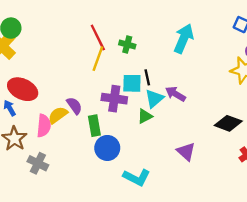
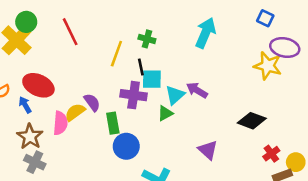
red line: (98, 37) -> (70, 32), moved
black line: (147, 77) -> (141, 67), moved
gray cross: (38, 163) -> (35, 162), moved

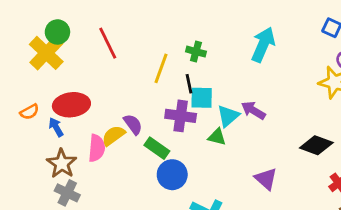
red ellipse: (38, 85) -> (71, 105), turned -32
green triangle: (165, 113) -> (217, 137), turned 42
green rectangle: (113, 123) -> (157, 148), turned -45

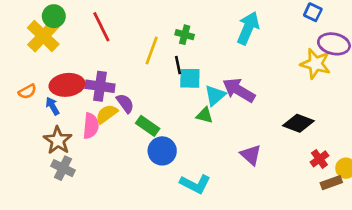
purple arrow: (253, 110) -> (239, 90), size x1.4
purple cross: (181, 116) -> (100, 86), moved

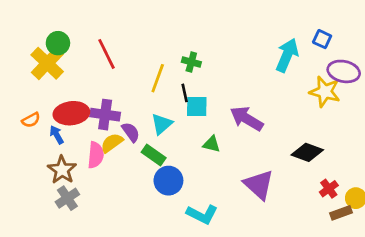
cyan arrow: (248, 28) -> (287, 55), moved
cyan triangle: (215, 95) -> (162, 124), moved
purple triangle: (251, 155) -> (259, 185), size x1.4
gray cross: (63, 168) -> (67, 198), turned 30

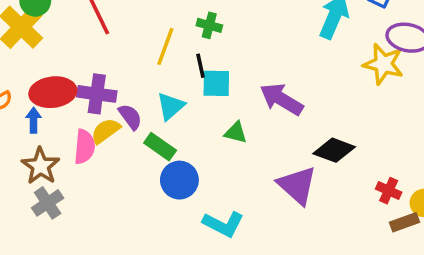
blue arrow: (57, 135) -> (34, 120), turned 30
black diamond: (307, 152) -> (334, 150), moved
red cross: (329, 189) -> (389, 191), turned -30

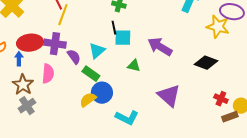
yellow line: (165, 46) -> (63, 15), moved
yellow semicircle: (106, 131) -> (88, 100), moved
black diamond: (334, 150) -> (206, 63), moved

